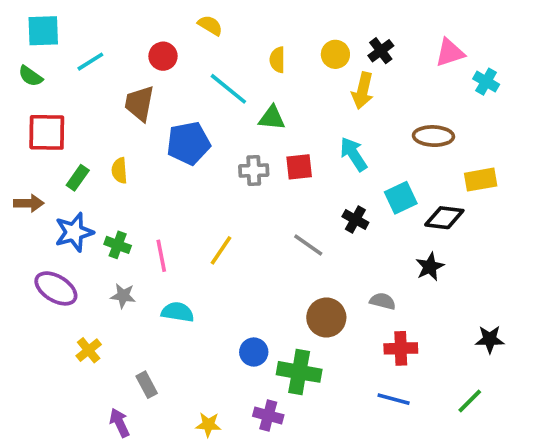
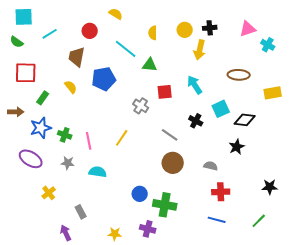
black cross: (381, 51) -> (210, 28), turned 32
yellow semicircle: (119, 170) -> (71, 87), moved, turned 144
gray cross: (254, 170) -> (141, 106), moved, turned 35
yellow rectangle: (481, 180) -> (273, 93), moved
brown circle: (326, 318) -> (173, 163), moved

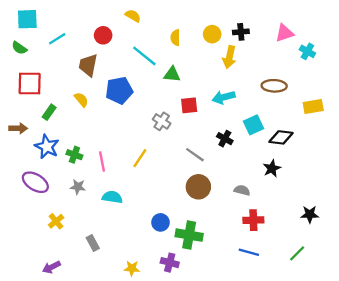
cyan arrow: (195, 85) -> (224, 97), turned -72
blue star: (41, 128) -> (47, 147), turned -30
purple arrow: (66, 233) -> (51, 267), moved, turned -91

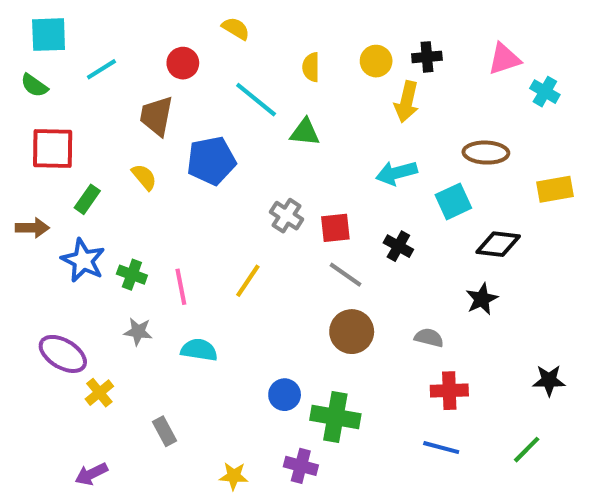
red square: (189, 105) -> (335, 228), moved
cyan square: (253, 125) -> (453, 201), moved
purple ellipse: (35, 182) -> (63, 354), moved

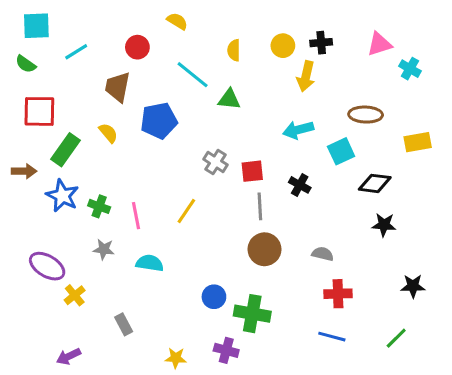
green rectangle: (87, 199) -> (65, 150), size x1.5
gray line: (346, 275) -> (260, 206), turned 52
black star: (482, 299) -> (384, 225), moved, turned 30

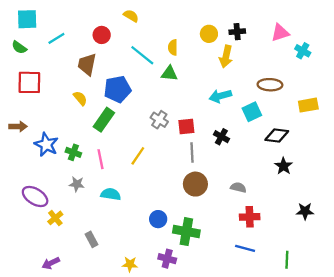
yellow semicircle: (234, 50) -> (173, 47), moved
green rectangle: (65, 150) -> (104, 120), moved
black star: (384, 225) -> (284, 166), turned 30
green line: (396, 338) -> (287, 260), moved, turned -42

